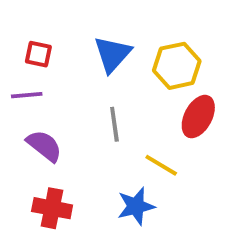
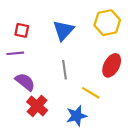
yellow hexagon: (177, 66) -> (107, 23), moved
red cross: (52, 208) -> (37, 106), moved, turned 30

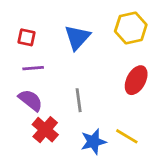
purple line: (15, 53) -> (33, 68), moved
gray line: (65, 70) -> (79, 100), moved
yellow line: (91, 93) -> (127, 136), moved

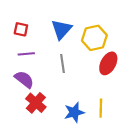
yellow hexagon: (131, 28) -> (94, 38), moved
gray line: (79, 100) -> (63, 63), moved
yellow line: (127, 136) -> (101, 108), turned 60

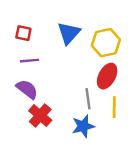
gray line: (63, 63) -> (88, 99), moved
red ellipse: (108, 63) -> (107, 76), moved
yellow line: (101, 108) -> (114, 107), moved

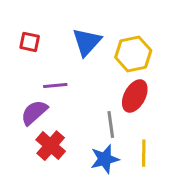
purple line: (29, 61) -> (55, 85), moved
purple semicircle: (27, 89) -> (34, 112), turned -80
yellow line: (114, 107) -> (144, 153), moved

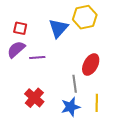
yellow hexagon: (133, 54) -> (85, 17), moved
purple semicircle: (34, 112) -> (16, 49), moved

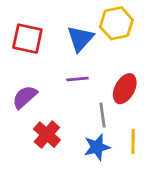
red square: (20, 28) -> (27, 39), size x1.6
purple semicircle: (16, 49) -> (25, 97), moved
purple line: (37, 57) -> (77, 79), moved

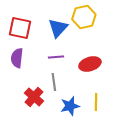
red ellipse: (125, 89) -> (90, 64), turned 45
purple semicircle: (25, 97) -> (17, 58), moved, turned -42
gray line: (103, 115) -> (54, 82), moved

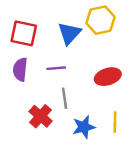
purple line: (56, 57) -> (56, 68), moved

